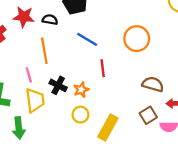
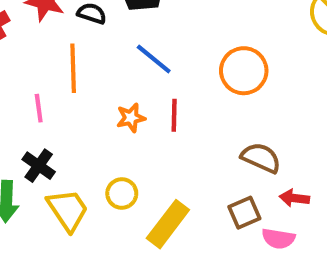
black cross: (58, 85) -> (39, 166), moved
orange star: (81, 90) -> (131, 118), moved
yellow trapezoid: (35, 100) -> (68, 210), moved, turned -35

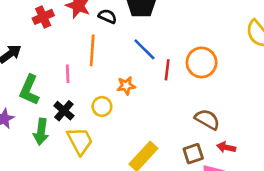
red line: (174, 115) -> (167, 70), moved
yellow circle: (122, 193) -> (102, 106), moved

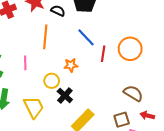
pink line: (68, 74) -> (25, 63), moved
black cross: (64, 111) -> (65, 96), moved

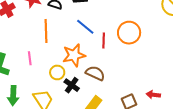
orange star: (71, 65) -> (74, 55), size x1.6
brown semicircle: (133, 93) -> (95, 73), moved

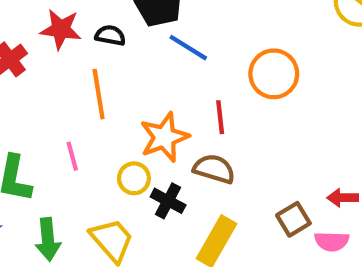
blue line: (85, 27) -> (188, 48), moved
red line: (104, 40) -> (220, 117), moved

